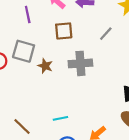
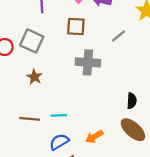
brown star: (45, 66) -> (34, 77), moved
brown line: (22, 126) -> (30, 119), moved, turned -48

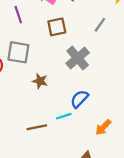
gray cross: (88, 62) -> (78, 58), turned -30
brown star: (34, 77) -> (40, 81), moved
blue semicircle: (59, 142) -> (79, 99), moved

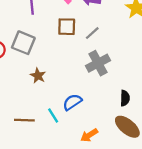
gray line: (100, 25) -> (92, 33), moved
gray cross: (78, 58) -> (98, 63), moved
cyan line: (64, 116) -> (53, 115), turned 63

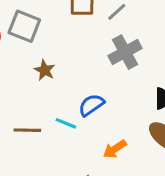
cyan line: (53, 115) -> (66, 123), turned -35

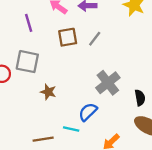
gray cross: (125, 52) -> (108, 83), moved

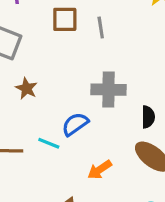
gray line: (95, 39) -> (101, 28), turned -56
gray cross: (108, 83) -> (109, 90), turned 30

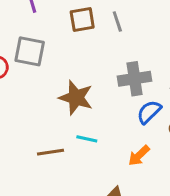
brown star: (26, 88) -> (76, 98), moved, size x1.6
blue semicircle: (75, 124) -> (149, 112), moved

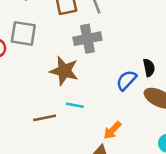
gray cross: (135, 79) -> (87, 39), moved
orange arrow: (139, 156) -> (112, 130), moved

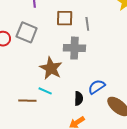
black semicircle: (149, 68) -> (79, 98), moved
cyan line: (75, 105) -> (45, 91), moved

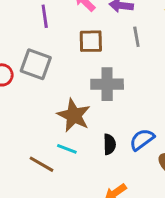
gray line: (87, 24) -> (136, 37), moved
black semicircle: (79, 98) -> (110, 144), moved
brown line: (27, 101) -> (41, 164), turned 30

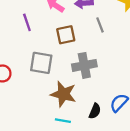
gray square: (36, 64) -> (41, 63), moved
black semicircle: (110, 144) -> (95, 111), turned 35

